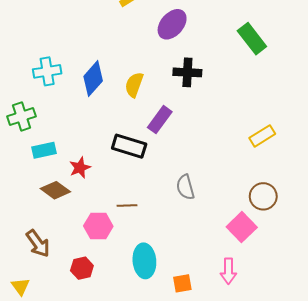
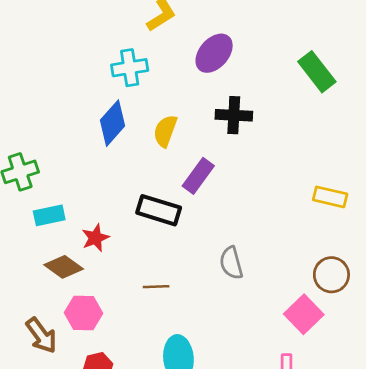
cyan cross: (47, 71) -> (130, 68), moved
yellow rectangle: (262, 136) -> (330, 197), turned 45
pink hexagon: (98, 226) -> (83, 313), moved

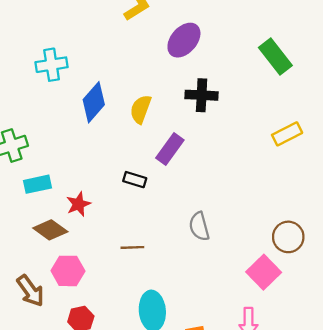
cyan cross: (130, 68) -> (52, 65), moved
yellow rectangle: (330, 197) -> (287, 134), moved, turned -40
black rectangle: (159, 210) -> (135, 180), size x0.6

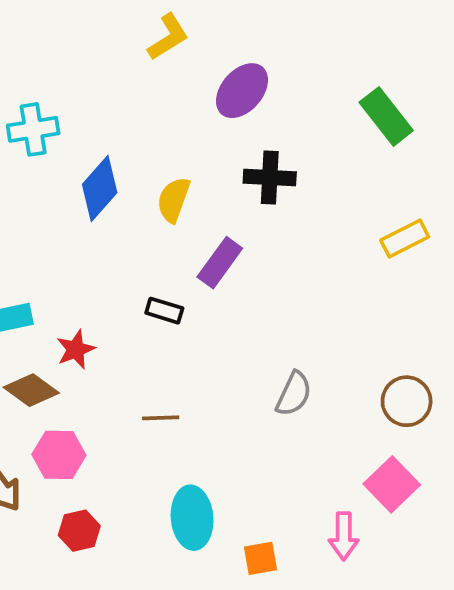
gray semicircle: (199, 226) -> (294, 394), moved, turned -140
pink square: (264, 272) -> (392, 484), moved

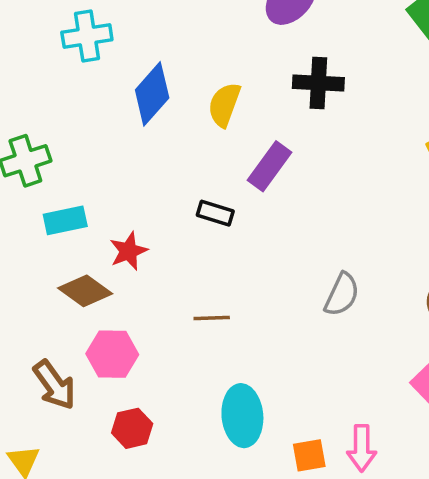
pink arrow: (344, 536) -> (362, 448), moved

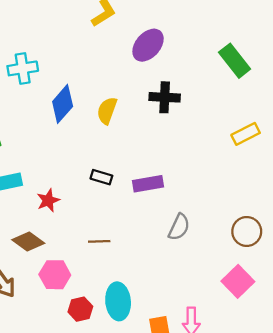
purple rectangle: (270, 166) -> (148, 184), moved, turned 44
brown diamond: (85, 291) -> (28, 241), moved
pink hexagon: (112, 354) -> (55, 275), moved
red hexagon: (132, 428) -> (80, 309), moved

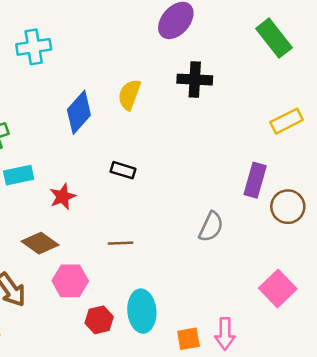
blue diamond: (63, 104) -> (79, 112), moved
purple rectangle: (148, 184) -> (255, 180), moved, turned -64
brown circle: (247, 231) -> (288, 207), moved

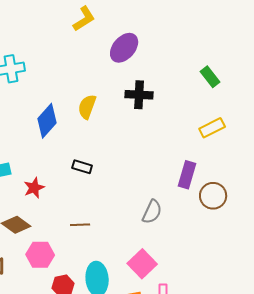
green rectangle: (274, 38) -> (210, 77), moved, size x0.7
pink square: (278, 288) -> (142, 264), moved

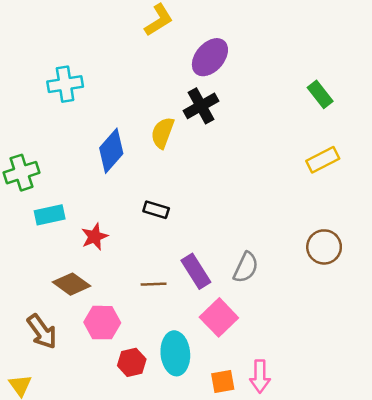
black cross: (139, 95) -> (201, 106), moved, turned -32
purple rectangle: (187, 175) -> (196, 271), moved, turned -48
pink square: (142, 264) -> (219, 317), moved

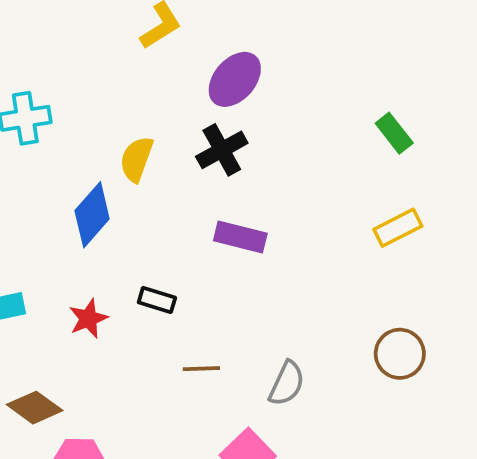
yellow semicircle: (163, 133) -> (137, 159), moved
red star: (95, 237) -> (88, 319), moved
purple rectangle: (196, 271) -> (240, 237), moved, turned -44
brown line: (154, 284) -> (201, 369), moved

